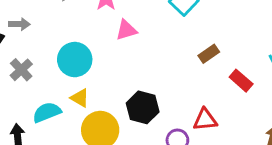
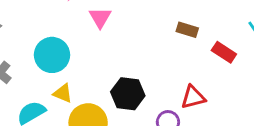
pink triangle: (126, 30) -> (100, 18), turned -35
brown rectangle: (209, 54) -> (187, 30), turned 60

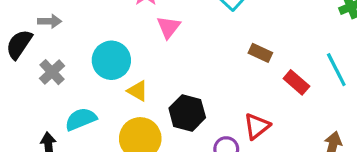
yellow triangle: (63, 93) -> (138, 91), moved
red triangle: (193, 97) -> (257, 126), turned -32

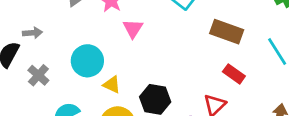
brown rectangle: (260, 53) -> (227, 32), moved, size x1.6
red rectangle: (296, 82) -> (234, 74), moved

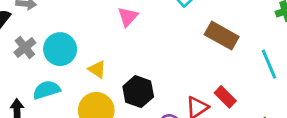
cyan circle: (87, 61) -> (60, 49), moved
red rectangle: (234, 74) -> (225, 97), moved

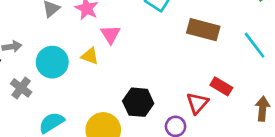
cyan circle: (60, 49) -> (52, 62), moved
yellow triangle: (97, 69) -> (90, 56), moved

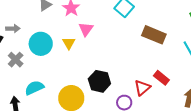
yellow triangle: (90, 56) -> (69, 43), turned 32

